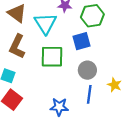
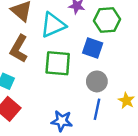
cyan triangle: (45, 24) -> (53, 25), turned 35
blue square: (82, 41) -> (93, 48), turned 30

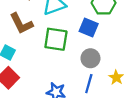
brown L-shape: (19, 49) -> (21, 23), turned -60

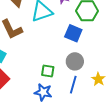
green square: (56, 39) -> (48, 71), moved, size x0.6

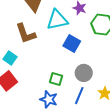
blue square: (73, 33) -> (72, 44), moved

